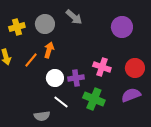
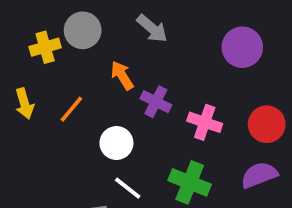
gray circle: (45, 24) -> (83, 30), moved
orange arrow: (49, 50) -> (122, 75), moved, turned -49
purple cross: (76, 78) -> (156, 102), moved, turned 35

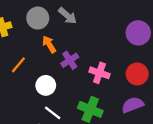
gray circle: (83, 30) -> (38, 18), moved
purple circle: (242, 47) -> (138, 33), moved
purple cross: (156, 102) -> (70, 60), turned 30

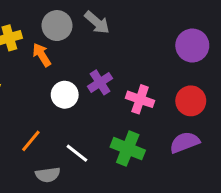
orange arrow: (49, 44) -> (42, 55), moved
orange line: (18, 65) -> (31, 141), moved
white circle: (46, 85) -> (65, 95), moved

